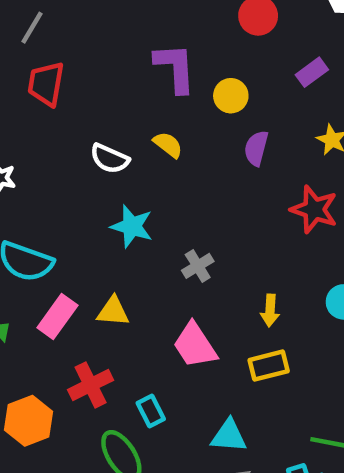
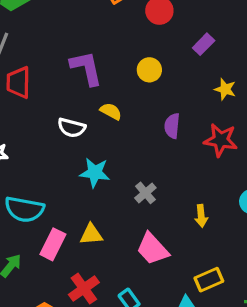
purple L-shape: (175, 68) -> (86, 68), moved
purple semicircle: (256, 148) -> (172, 126), moved
yellow rectangle: (269, 366) -> (209, 280), moved

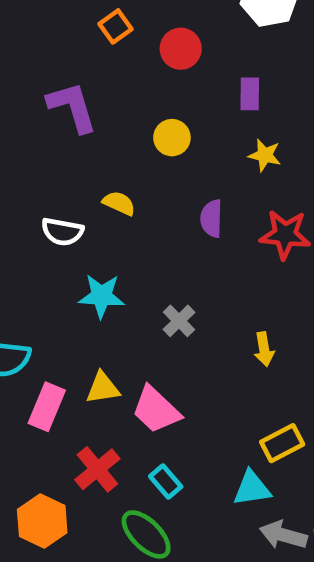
purple rectangle: (204, 44) -> (250, 94), turned -40
purple L-shape: (86, 68) -> (72, 107), moved
yellow star: (225, 89) -> (265, 155), moved
pink trapezoid: (152, 249) -> (156, 410), moved

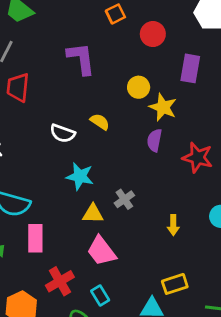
purple rectangle: (250, 94) -> (190, 68), size x1.4
yellow star: (265, 155) -> (163, 107), moved, size x1.4
yellow triangle: (103, 388) -> (93, 214), moved
pink rectangle: (47, 407) -> (35, 238), turned -32

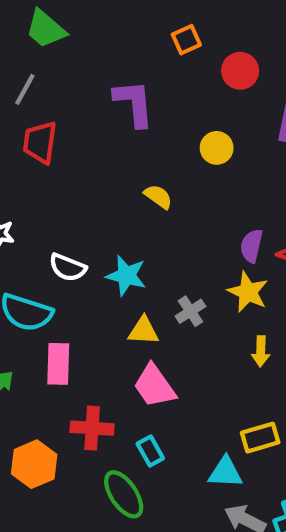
yellow star: (163, 107) -> (248, 292), moved
white semicircle: (63, 133) -> (68, 267), moved
purple semicircle: (154, 140) -> (251, 246), moved
red cross: (60, 281) -> (92, 428), turned 32

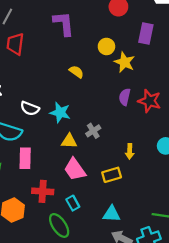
yellow star: (248, 292) -> (125, 62), moved
yellow rectangle: (260, 438) -> (112, 175), moved

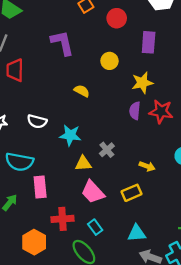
yellow star: (125, 62) -> (142, 83), moved, turned -30
white semicircle: (30, 108) -> (37, 121), moved
yellow arrow: (130, 151) -> (147, 166), turned -64

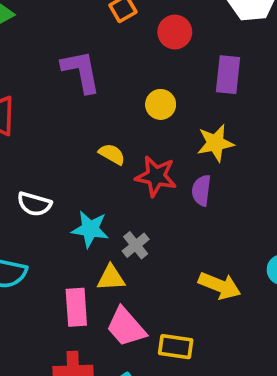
red star: (161, 112) -> (156, 176), moved
gray cross: (107, 150) -> (136, 245), moved
yellow arrow: (147, 166) -> (220, 286), size x1.5
pink rectangle: (40, 187) -> (76, 307), moved
yellow rectangle: (132, 193) -> (176, 347), moved, turned 30

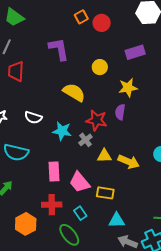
red circle: (175, 32) -> (102, 23), moved
purple rectangle: (228, 75) -> (135, 52), turned 66
yellow semicircle: (112, 154) -> (74, 92), size x1.6
red star: (156, 176) -> (96, 120), moved
yellow triangle: (111, 278) -> (104, 156), moved

